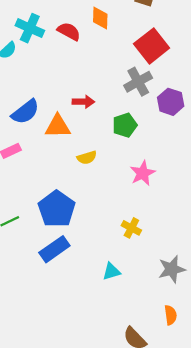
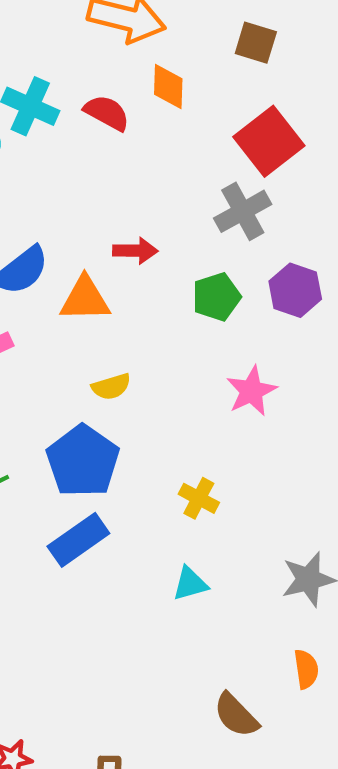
purple hexagon: (171, 102) -> (295, 290), moved
yellow semicircle: (87, 158) -> (111, 387), moved
yellow cross: (131, 228) -> (199, 498), moved

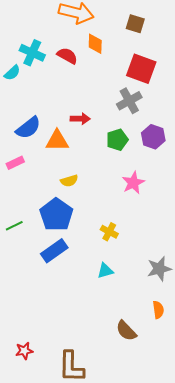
red square: (269, 141) -> (141, 69), turned -32

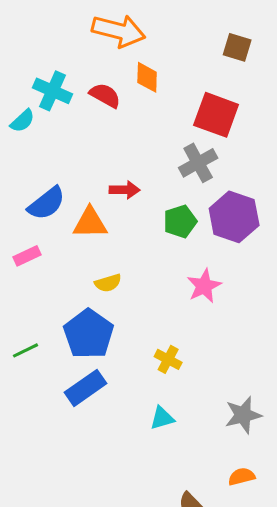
brown square: (135, 24) -> (237, 47), moved
purple hexagon: (153, 137) -> (234, 217), size x1.4
orange semicircle: (158, 310) -> (242, 477), turned -96

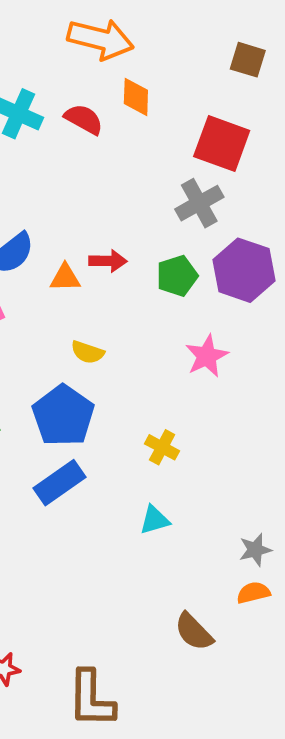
red arrow: (125, 190) -> (108, 261), moved
orange triangle: (90, 223) -> (65, 278), size x0.7
yellow semicircle: (108, 283) -> (87, 352), turned 36
gray star: (243, 415) -> (255, 550), moved, size x0.7

